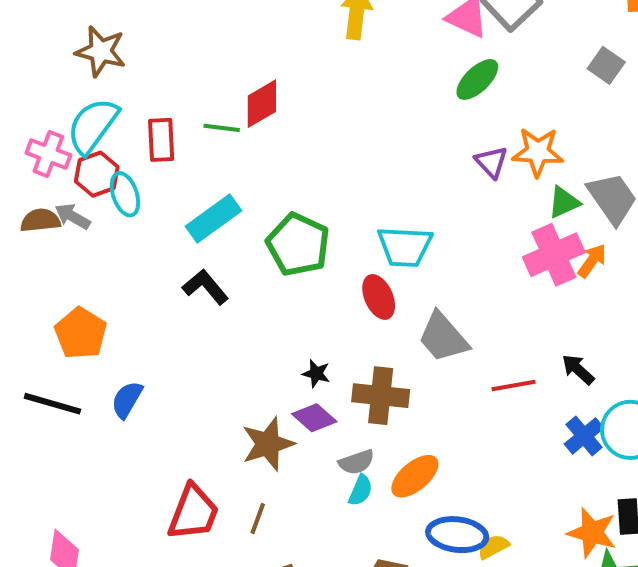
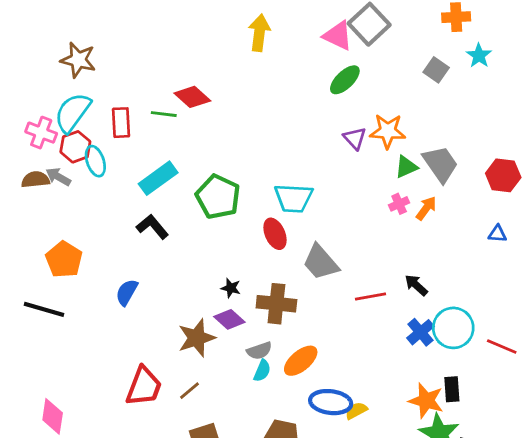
red diamond: (262, 104) -> (192, 97), turned 72
pink cross: (554, 255) -> (399, 204), size x0.5
blue semicircle: (127, 400) -> (127, 292), moved
brown line: (258, 518) -> (189, 391), turned 30

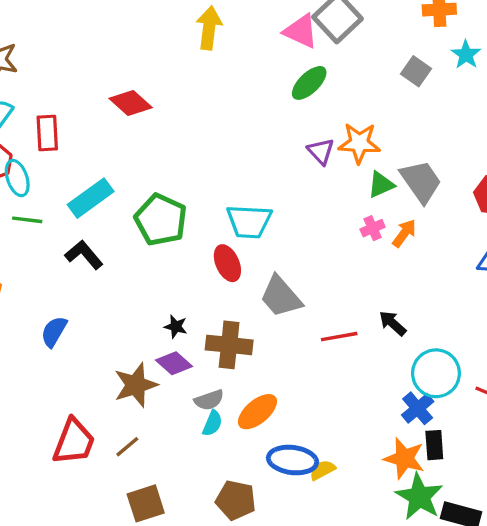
green line: (164, 114) -> (27, 220), moved
blue cross: (420, 332) -> (418, 408), moved

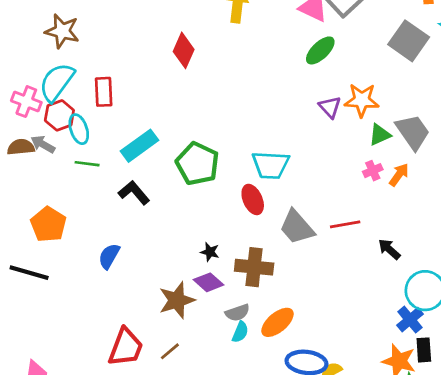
gray square: (416, 71) -> (409, 41), size x1.6
red diamond: (131, 103) -> (184, 50), moved, turned 72
red line: (339, 337) -> (345, 224), moved

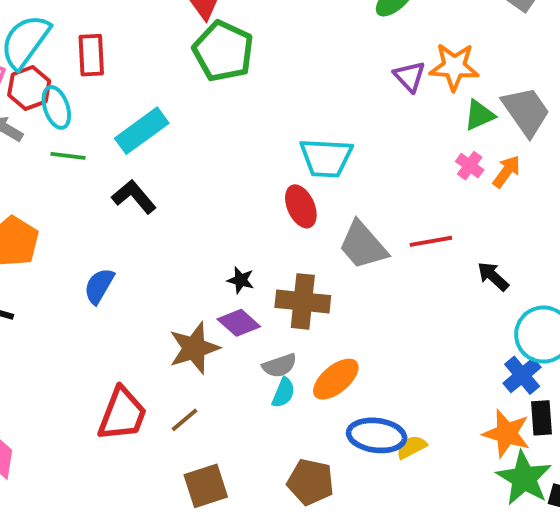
green pentagon: (197, 164) -> (223, 51), moved
pink cross: (373, 171) -> (470, 166), turned -30

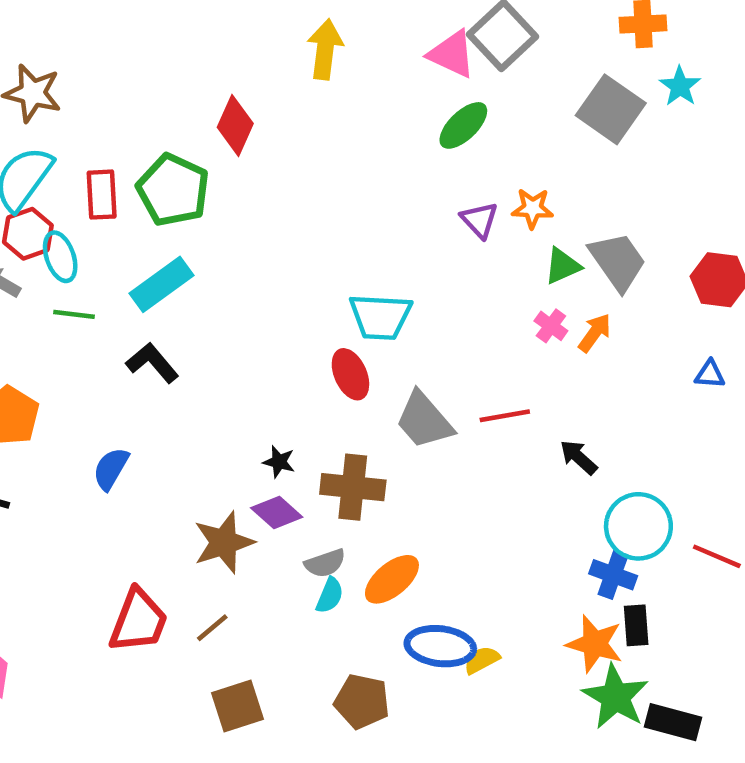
green pentagon: (223, 51) -> (173, 190), moved
orange star: (454, 67) -> (532, 208), size x0.7
blue cross: (522, 375) -> (613, 575), turned -30

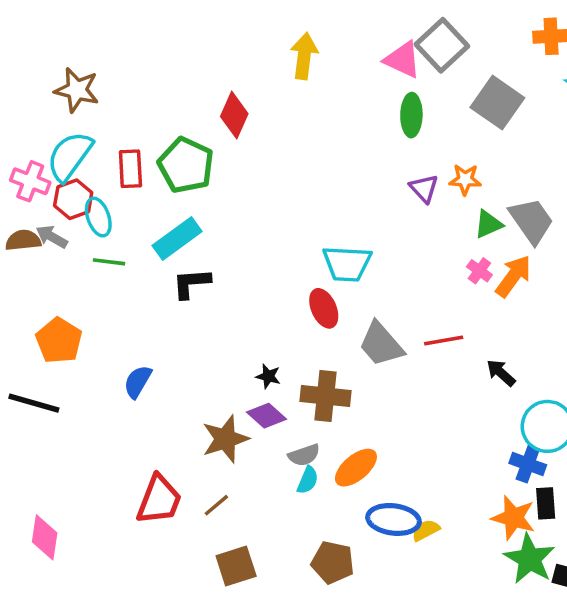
gray square: (611, 109) -> (497, 103), moved
green ellipse: (463, 125) -> (411, 115), turned -45
orange arrow: (595, 333) -> (513, 276), size x1.4
black L-shape: (152, 363) -> (191, 283), moved, turned -54

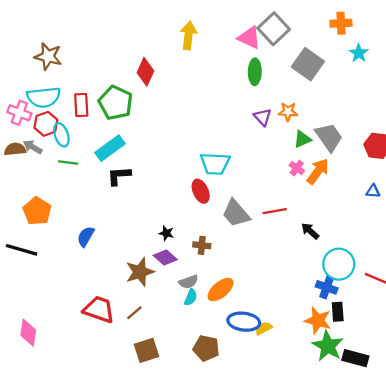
cyan semicircle: (70, 156) -> (44, 97), turned -132
brown cross: (326, 396) -> (202, 245), size x0.6
red trapezoid: (159, 500) -> (99, 309), turned -92

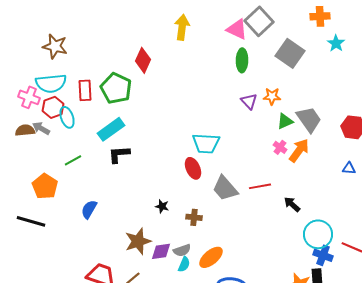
green line: (68, 162) -> (73, 160), moved, turned -36
purple diamond: (165, 258) -> (161, 251), moved, turned -50
blue cross: (327, 287) -> (323, 255), moved

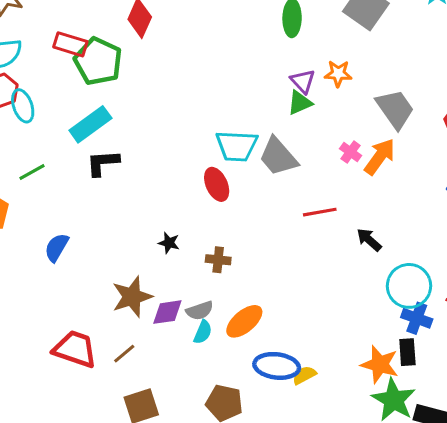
red rectangle: (85, 90) -> (70, 44), moved, turned -70
green triangle: (285, 121) -> (300, 103), moved
gray trapezoid: (225, 188) -> (278, 157), moved

